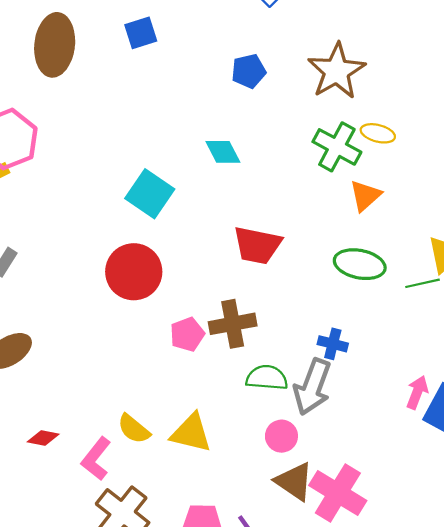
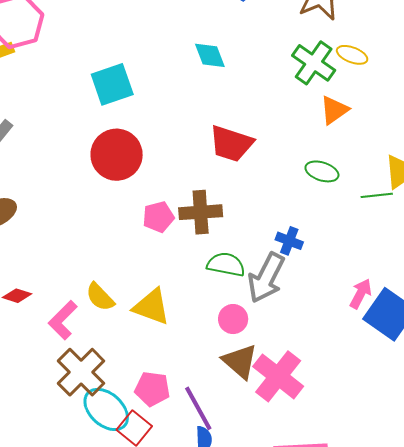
cyan square: (150, 194) -> (112, 84), moved, turned 30
green ellipse: (360, 264) -> (322, 171), size x0.7

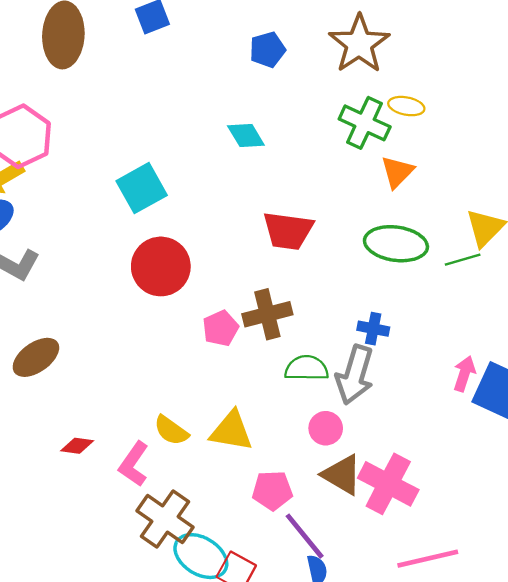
green ellipse: (322, 171) -> (396, 244), size x1.6
pink pentagon: (152, 389) -> (272, 490), moved

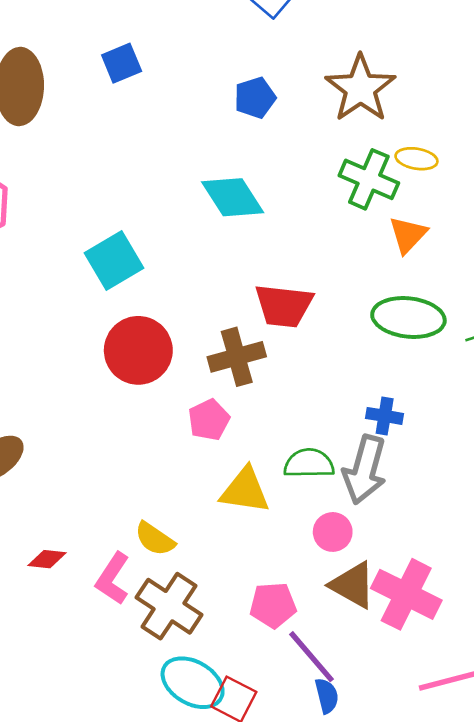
cyan diamond: (246, 136) -> (233, 197), size x1.4
brown cross: (267, 314) -> (237, 357), moved
yellow triangle: (231, 431) -> (245, 490), moved
brown cross: (165, 519) -> (169, 606), moved

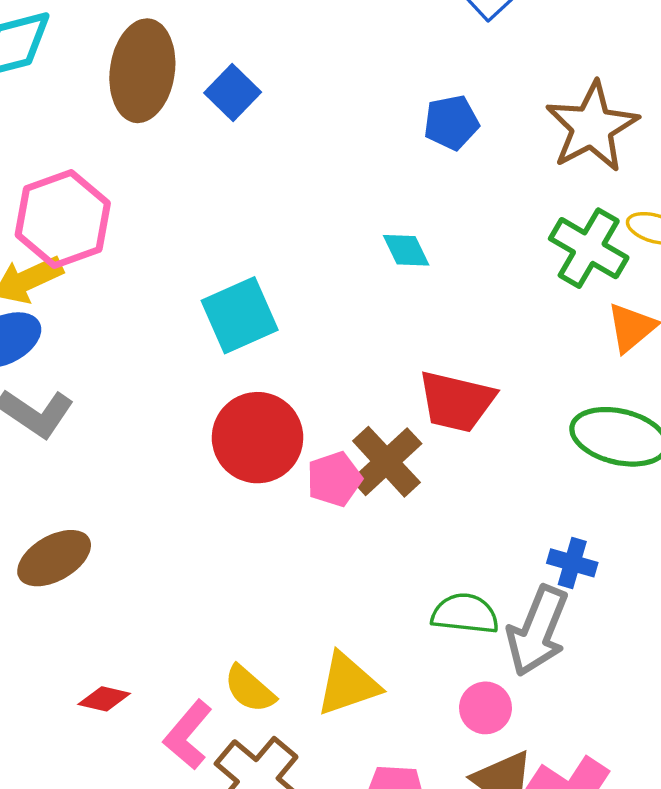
blue square: (122, 63) -> (233, 92), moved, turned -30
cyan diamond: (233, 197) -> (406, 250), size x0.6
brown cross: (237, 357) -> (386, 462), turned -34
pink pentagon: (209, 420) -> (334, 479), moved
yellow triangle: (245, 490) -> (348, 684), moved, turned -34

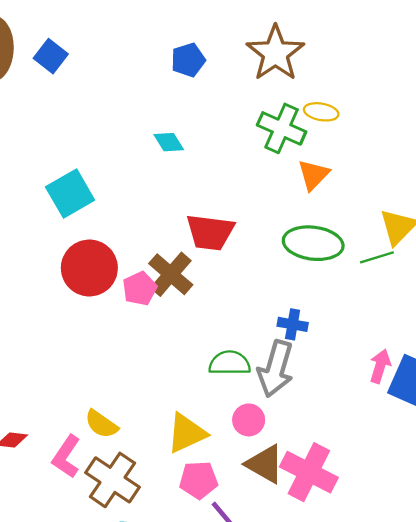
yellow triangle: (348, 684) -> (186, 433), moved

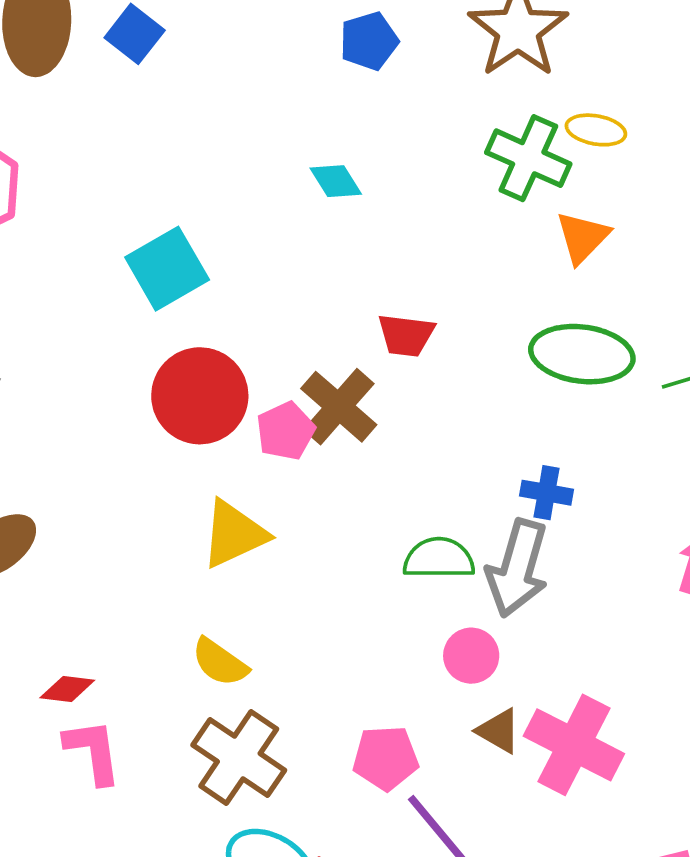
red trapezoid: (210, 232) -> (406, 335), size x0.7
yellow triangle: (186, 433) -> (234, 534), moved
pink L-shape: (66, 457) -> (93, 751), moved, turned 138
brown triangle: (265, 464) -> (499, 731), size x0.7

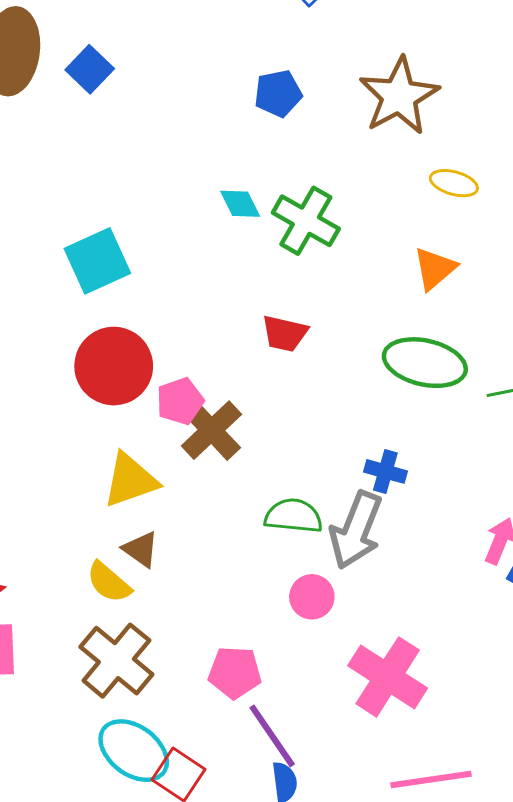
green cross: (528, 158) -> (306, 221), moved
brown cross: (339, 407) -> (211, 430), moved
brown triangle: (499, 731) -> (141, 549), moved

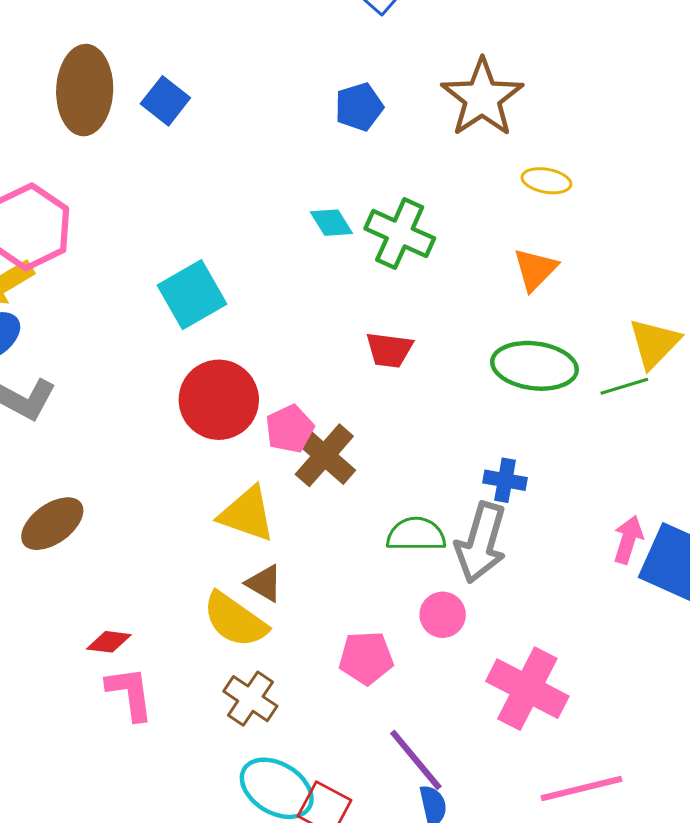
yellow triangle: (130, 480) -> (247, 514), turned 44
yellow semicircle: (109, 582) -> (235, 620), size x1.4
brown cross: (116, 661) -> (250, 699), size x0.7
pink pentagon: (235, 672) -> (366, 658), moved

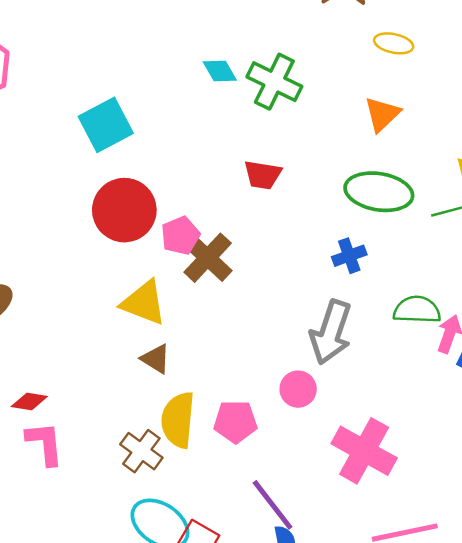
blue cross: (505, 480) -> (349, 256), moved, turned -32
green semicircle: (416, 534) -> (417, 310), moved
yellow semicircle: (235, 620) -> (178, 420), moved, turned 58

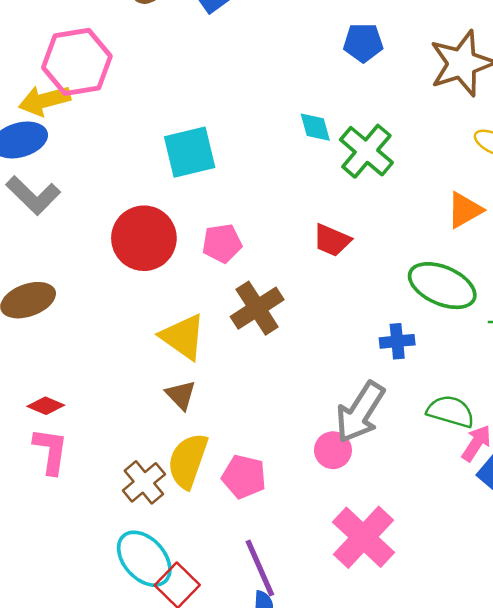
red circle: (124, 210) -> (144, 238), moved
pink pentagon: (180, 236) -> (222, 243), moved
pink circle: (298, 389) -> (333, 450), moved

